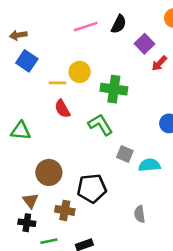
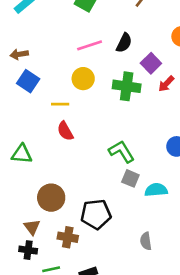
yellow circle: (80, 72) -> (83, 79), moved
green cross: (114, 89) -> (127, 86), moved
green L-shape: (100, 125) -> (122, 152), moved

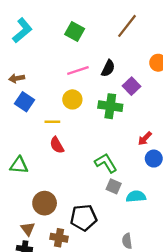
red arrow: (166, 84) -> (145, 138), moved

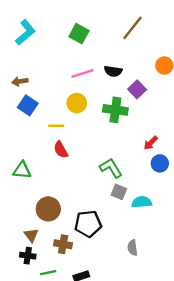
black semicircle: (108, 68) -> (113, 71), turned 72

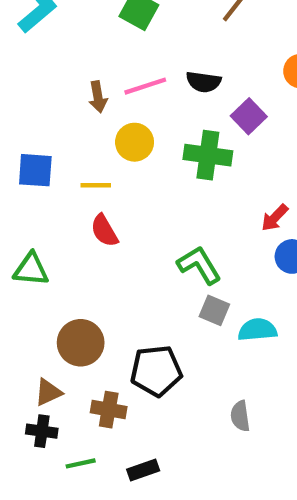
brown arrow: (20, 81) -> (98, 97), moved, turned -91
blue square: (28, 105) -> (35, 170), moved, turned -30
brown triangle: (31, 235) -> (48, 392), turned 42

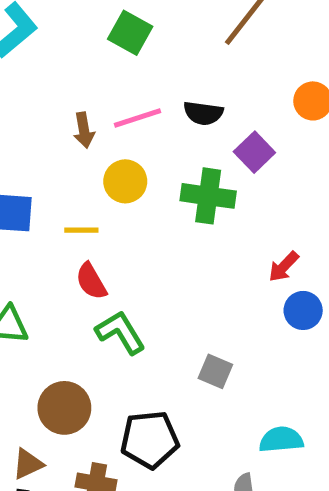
green L-shape: (199, 265) -> (120, 332), moved
cyan semicircle: (257, 330) -> (281, 440), moved

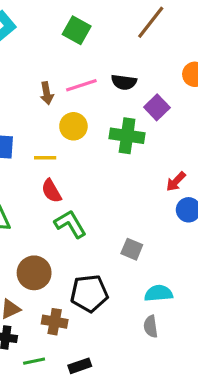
cyan semicircle: (281, 440) -> (159, 293), moved

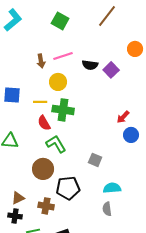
black semicircle: (124, 82) -> (90, 65), moved
green cross: (127, 136) -> (63, 110), moved
brown circle: (34, 273) -> (43, 169), moved

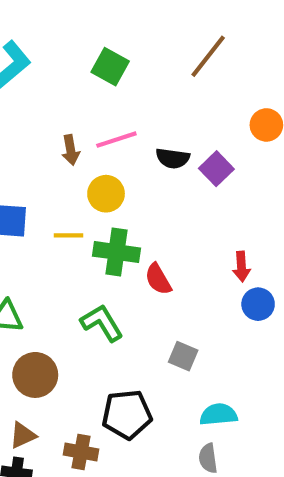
red arrow: (123, 117) -> (241, 267), turned -48
red semicircle: (44, 123) -> (158, 279), moved
brown circle: (43, 169) -> (35, 375), moved

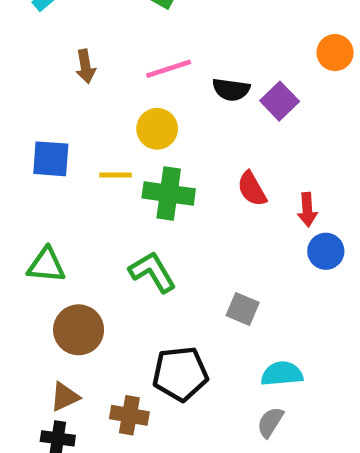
brown arrow: (71, 150) -> (85, 66), moved
red semicircle: (158, 279) -> (252, 189), moved
gray semicircle: (208, 458) -> (270, 422), turned 40

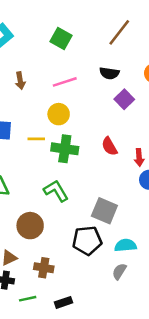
black semicircle: (231, 90) -> (109, 73), moved
gray square: (243, 309) -> (104, 211), size x1.5
brown circle: (79, 330) -> (30, 226), moved
black pentagon: (180, 374) -> (87, 240), moved

